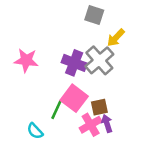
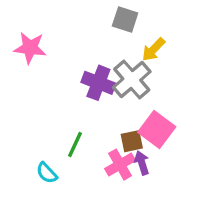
pink star: (26, 60) -> (30, 48), moved
pink square: (74, 98) -> (157, 130), moved

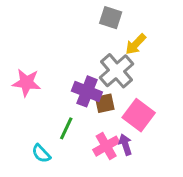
pink star: (30, 48) -> (26, 83), moved
purple cross: (98, 83) -> (87, 91), moved
brown square: (132, 141) -> (105, 103), moved

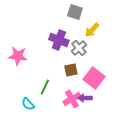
gray cross: (117, 71) -> (79, 48), size x0.7
purple cross: (87, 91) -> (59, 40), moved
purple arrow: (125, 145) -> (85, 98), turned -72

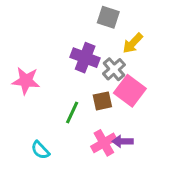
pink square: (94, 78) -> (130, 91), moved
green line: (45, 87) -> (72, 112), moved

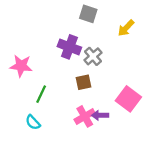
yellow arrow: (133, 43) -> (126, 28), moved
pink square: (130, 91) -> (128, 99), moved
green line: (72, 112) -> (41, 94), moved

